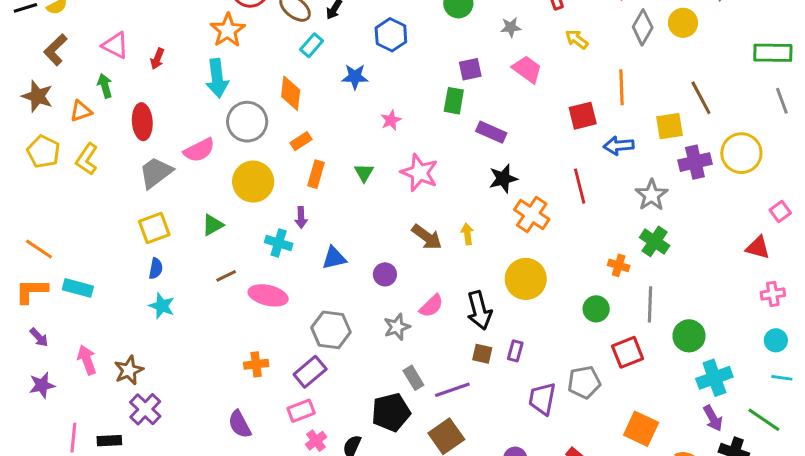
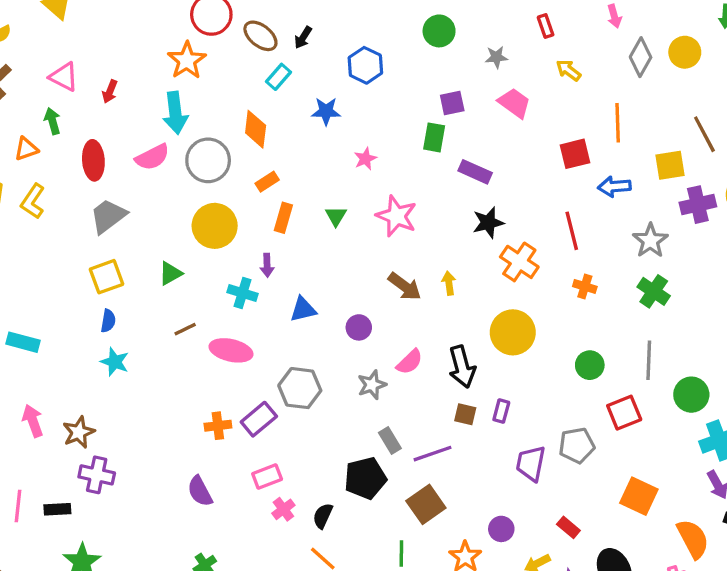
pink semicircle: (199, 150) -> (152, 157), moved
orange cross: (619, 265) -> (585, 286), moved
purple rectangle: (310, 372) -> (259, 419), moved
purple cross: (145, 409) -> (97, 475), turned -32

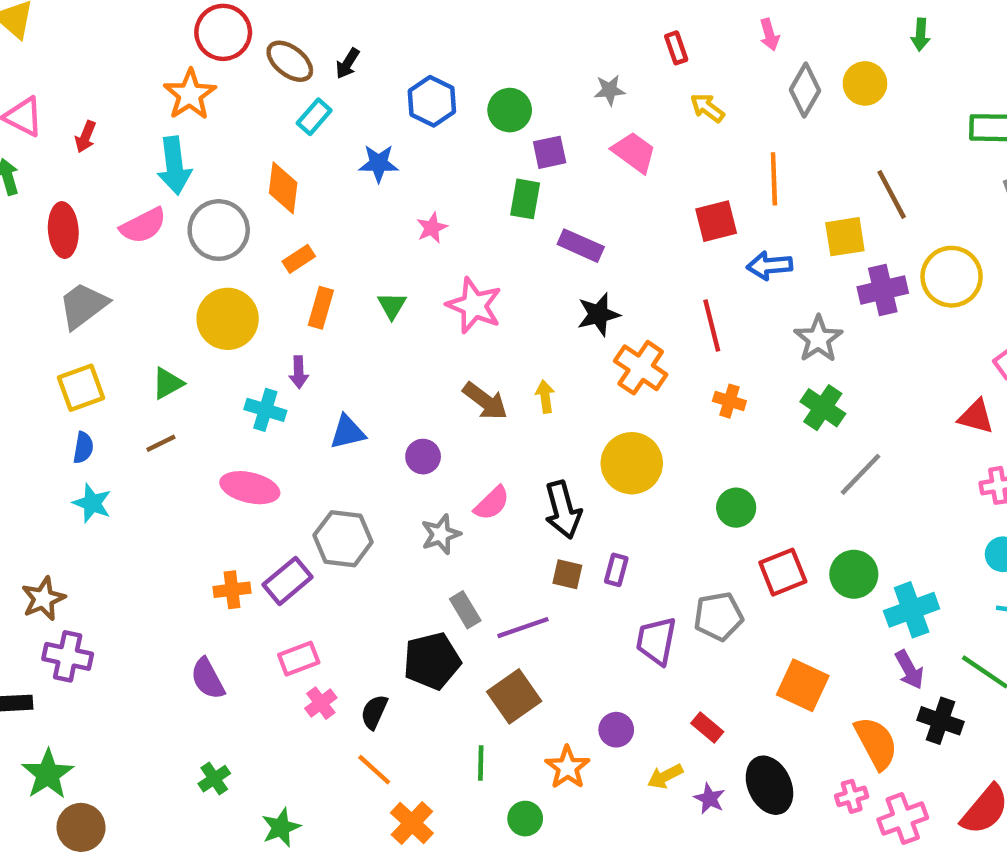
green circle: (439, 31) -> (510, 110), moved
brown line: (185, 329) -> (161, 443), moved
gray line: (649, 360) -> (861, 474), moved, turned 42
green circle: (691, 395) -> (854, 574), moved

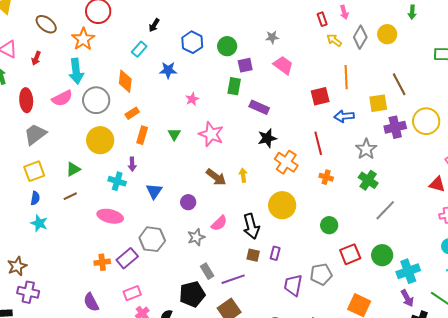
red rectangle: (676, 48) -> (322, 19), moved
brown ellipse: (290, 61) -> (46, 24), moved
yellow arrow: (707, 108) -> (334, 40), moved
blue triangle: (348, 432) -> (154, 191), turned -42

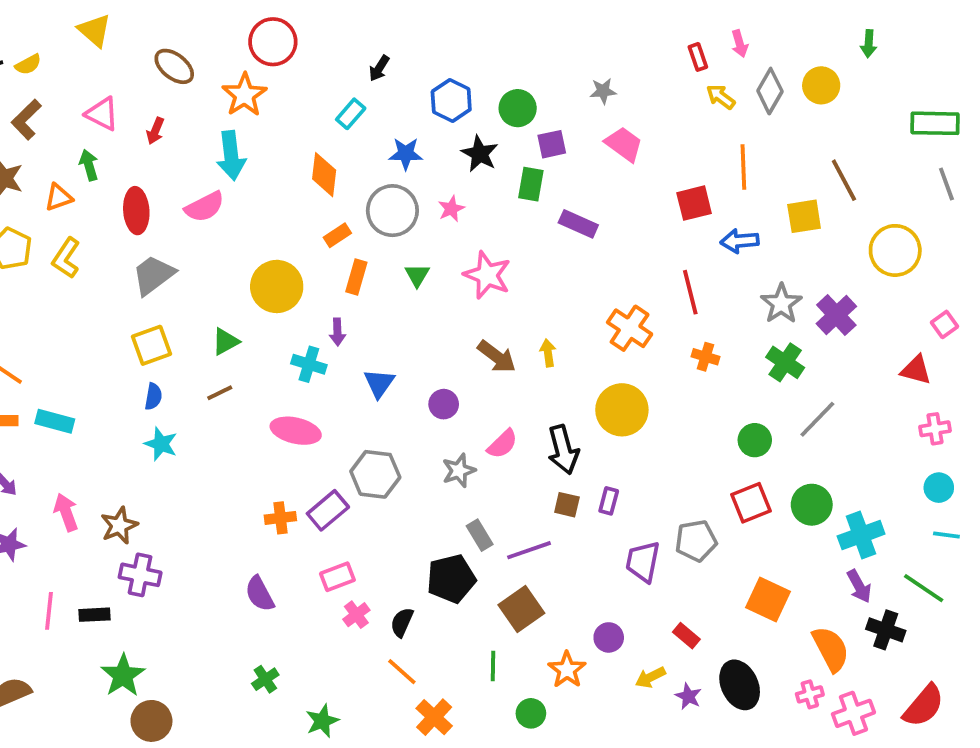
gray circle: (96, 100) -> (392, 211), moved
purple cross: (395, 127) -> (836, 315), moved, turned -30
black star: (267, 138) -> (480, 154), moved, turned -30
green circle: (329, 225) -> (755, 440), moved

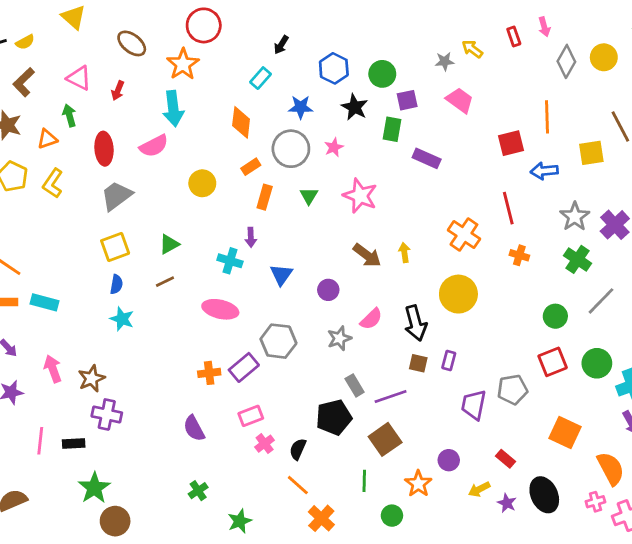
yellow arrow: (721, 97) -> (472, 49), moved
yellow circle: (277, 286) -> (202, 183), moved, size x0.7

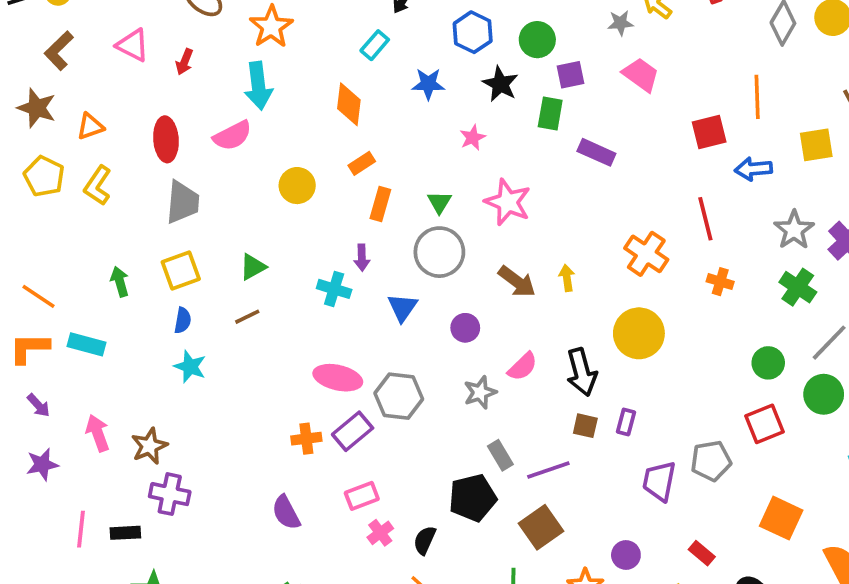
green arrow: (69, 115) -> (120, 282), moved
gray circle: (291, 149) -> (439, 252), moved
gray trapezoid: (116, 196) -> (183, 202), turned 132
pink ellipse: (220, 309) -> (338, 378), moved
green circle: (597, 363) -> (824, 394), moved

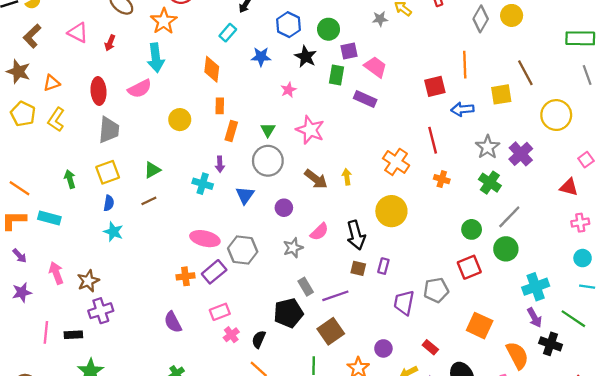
pink trapezoid: (641, 75) -> (375, 67), moved
orange rectangle: (362, 163) -> (220, 106), turned -56
purple cross: (170, 494) -> (101, 311), turned -30

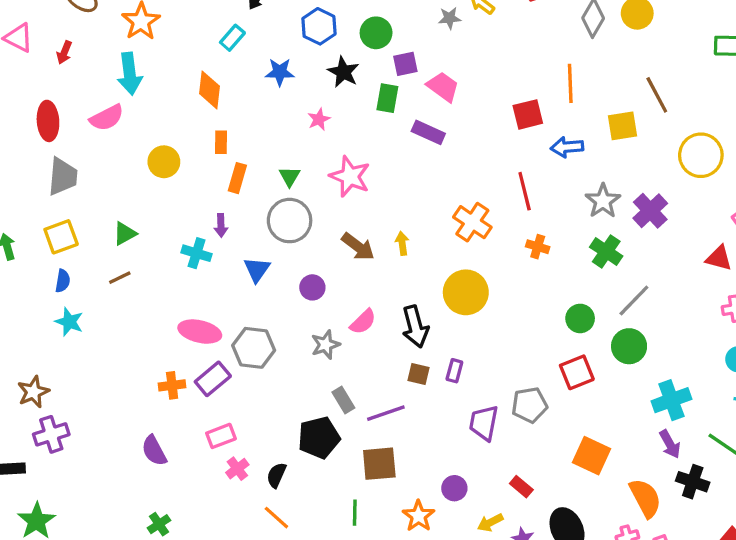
brown square: (331, 331) -> (379, 464), turned 30

